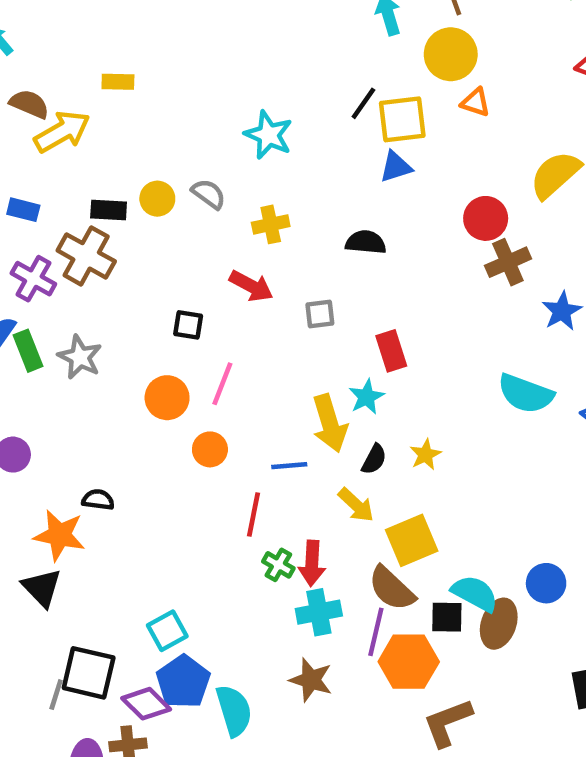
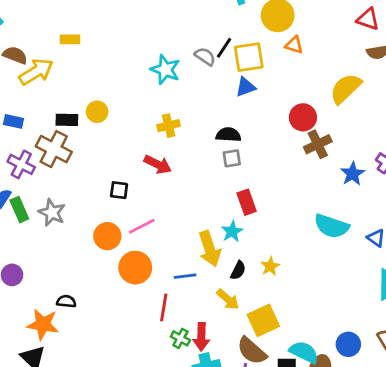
gray semicircle: (209, 194) -> (205, 56), moved
gray square: (320, 314) -> (232, 158), moved
pink line: (222, 384) -> (142, 226), turned 44
orange circle: (210, 449) -> (135, 268), size x1.5

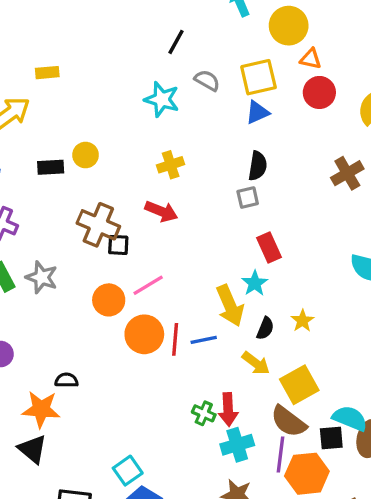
black line: (224, 48) -> (176, 42), moved
red circle: (303, 117) -> (319, 92), moved
black semicircle: (228, 135) -> (258, 166), moved, turned 100
brown cross: (54, 149) -> (98, 225), moved
red line: (164, 307) -> (175, 339), moved

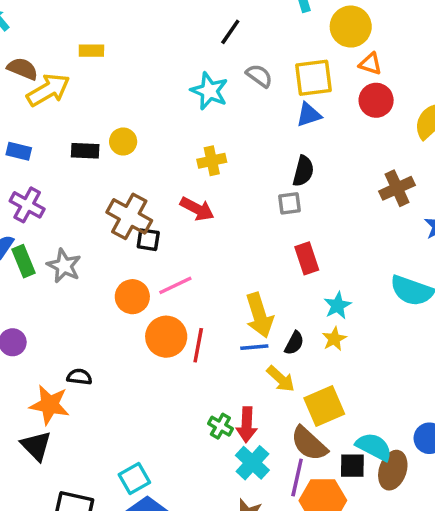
cyan star: (255, 283) -> (338, 305), moved
blue line: (204, 340) -> (254, 347), moved
cyan cross: (237, 445) -> (252, 463), turned -36

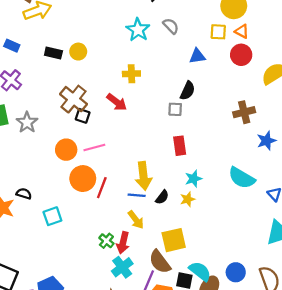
yellow square: (313, 78) -> (218, 32), moved, size x0.7
yellow arrow: (281, 379) -> (136, 220), moved
cyan square: (134, 478) -> (52, 216), moved

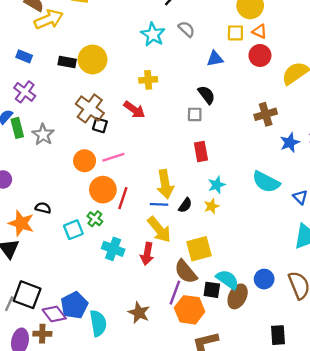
yellow circle: (78, 52) -> (93, 59), size x1.6
black semicircle: (188, 91) -> (207, 95), turned -60
yellow arrow: (136, 220) -> (159, 230), size x1.4
green cross: (106, 241) -> (95, 219), moved
cyan cross: (122, 267) -> (113, 249), moved, turned -30

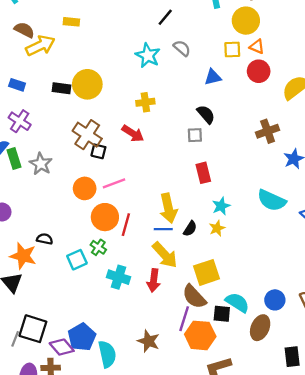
brown ellipse: (238, 296) -> (260, 328), moved

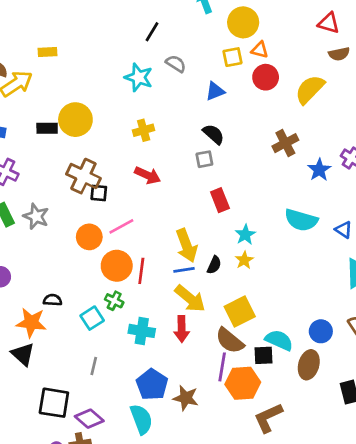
red arrow: (133, 133) -> (147, 175), moved
blue pentagon: (82, 337) -> (152, 385), moved
gray line: (15, 339) -> (94, 366), moved

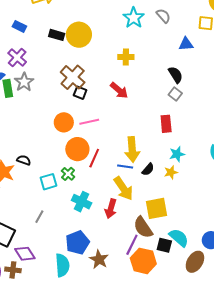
gray square: (204, 159) -> (175, 94), moved, turned 32
gray star: (36, 216) -> (24, 82), moved

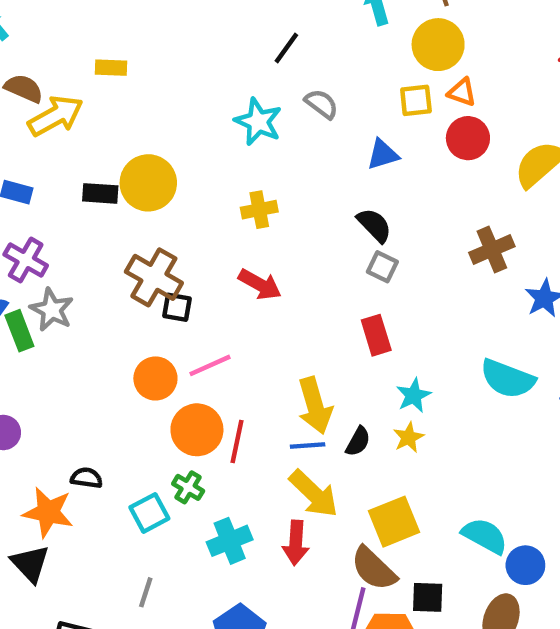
cyan cross: (82, 202) -> (230, 541), turned -36
cyan semicircle: (179, 238) -> (485, 536), moved

